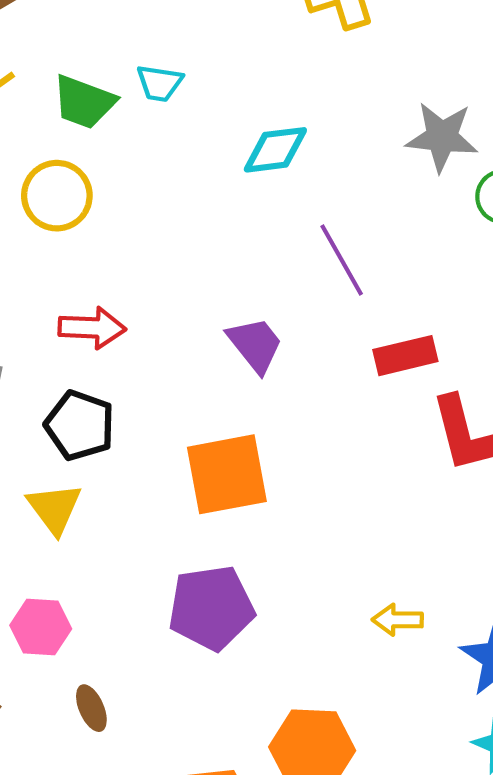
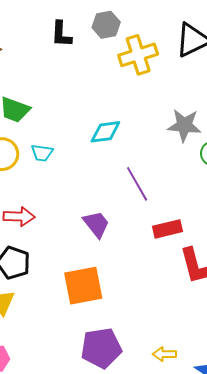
cyan trapezoid: (160, 83) -> (42, 153), moved
purple pentagon: (211, 608) -> (101, 348), moved

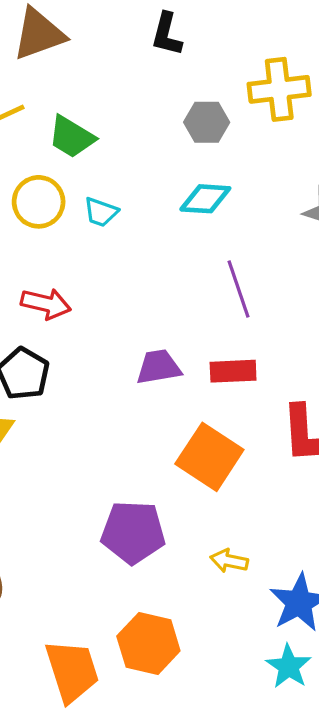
gray hexagon: (106, 25) -> (207, 122), moved
purple trapezoid: (96, 224) -> (159, 367), moved, turned -72
red rectangle: (167, 229) -> (233, 371), moved
orange square: (83, 286) -> (209, 457), moved, turned 33

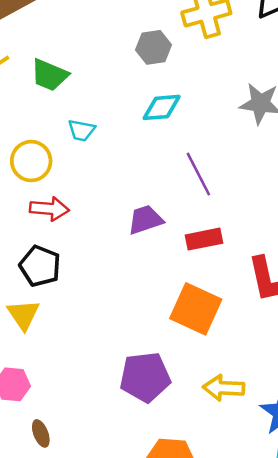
yellow circle: (39, 202) -> (31, 161), moved
purple trapezoid: (159, 367) -> (145, 220), moved
yellow arrow: (229, 561) -> (224, 388), size x1.4

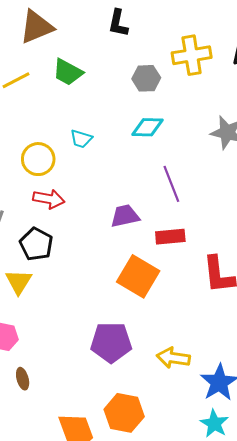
green trapezoid: (50, 75) -> (68, 72), moved
orange square: (196, 309) -> (138, 276), moved

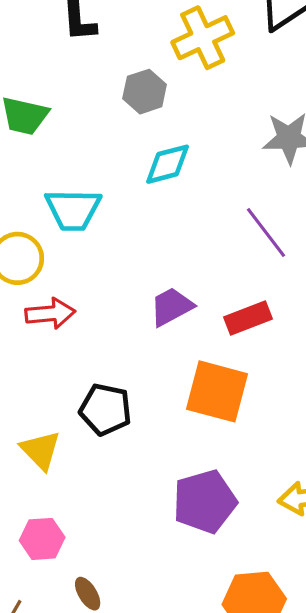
cyan trapezoid: (81, 139) -> (73, 210), size x1.6
purple line: (171, 184) -> (266, 232), moved
black pentagon: (36, 244) -> (105, 409), moved

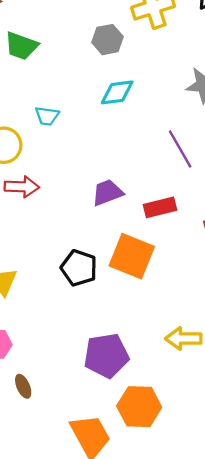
cyan trapezoid: (73, 210) -> (47, 116), size x0.6
black pentagon: (105, 409) -> (79, 268), moved
purple pentagon: (205, 502) -> (106, 356), moved

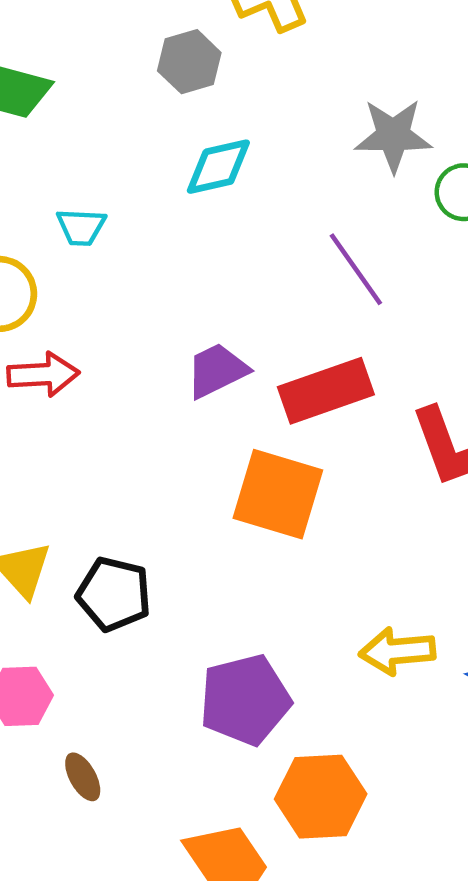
red rectangle: (160, 207) -> (326, 391), size x1.4
black pentagon: (79, 268) -> (114, 594), moved

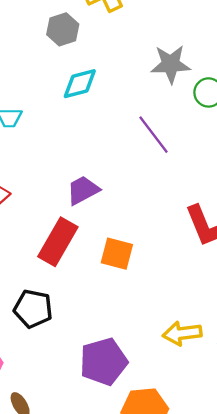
red rectangle: (326, 391) -> (58, 242), moved, turned -39
orange square: (278, 494) -> (117, 254), size x0.7

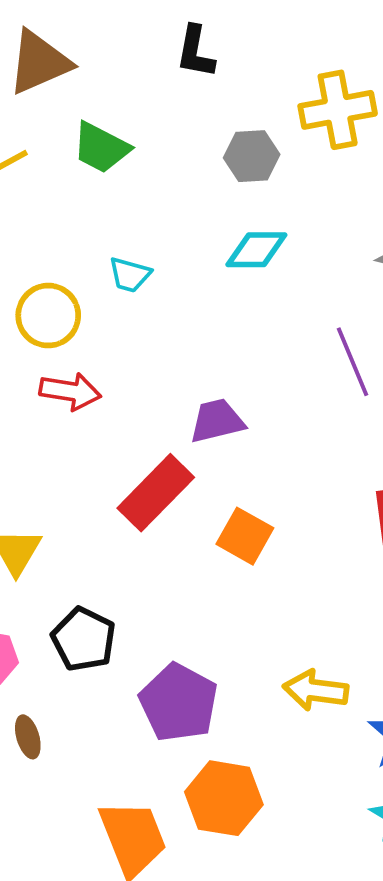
black pentagon: (33, 309) -> (84, 639), moved
purple pentagon: (103, 362) -> (179, 703), turned 30

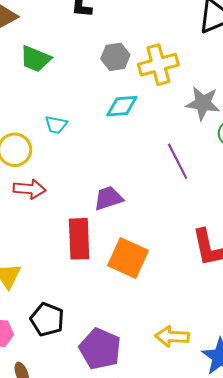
yellow cross: (338, 110) -> (158, 65), moved
red rectangle: (156, 493) -> (79, 239), turned -42
orange square: (245, 536) -> (128, 258), size x1.4

